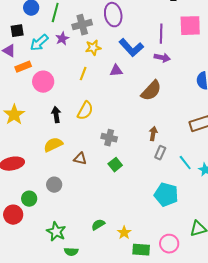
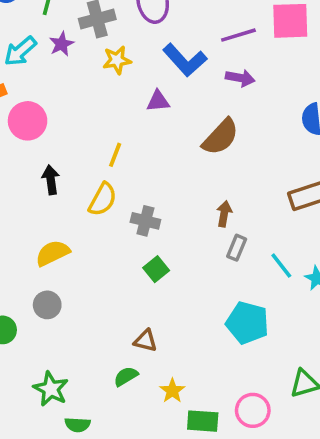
purple line: (161, 34) -> (238, 35), turned 72
yellow line: (83, 74) -> (115, 155), moved
yellow semicircle: (85, 111) -> (103, 199), moved
yellow semicircle: (53, 145) -> (53, 253), moved
brown triangle: (80, 159) -> (145, 341), moved

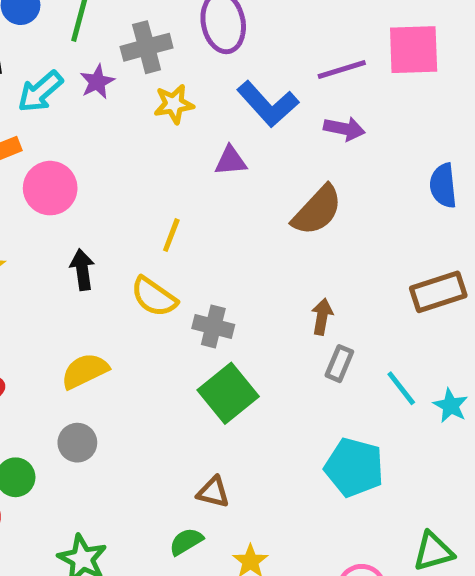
yellow semicircle: (103, 199) -> (154, 297), turned 96
green square: (156, 269) -> (228, 393), size x1.6

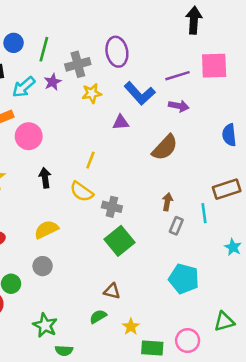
cyan line: (401, 388) -> (204, 213), moved, turned 30

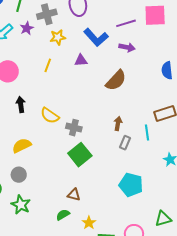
yellow line: (90, 160) -> (48, 65), moved
green star: (45, 325) -> (21, 205), moved

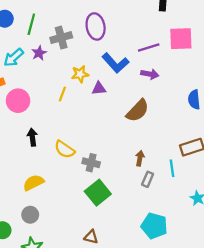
yellow star: (58, 37) -> (80, 74), moved

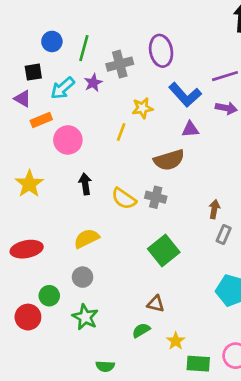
purple triangle: (99, 88) -> (190, 129), moved
brown semicircle: (138, 111) -> (169, 160), moved, turned 30
gray cross: (91, 163) -> (156, 197), moved

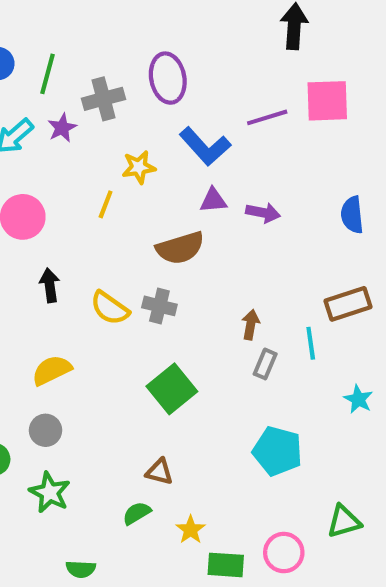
purple arrow: (226, 108) -> (263, 213), moved

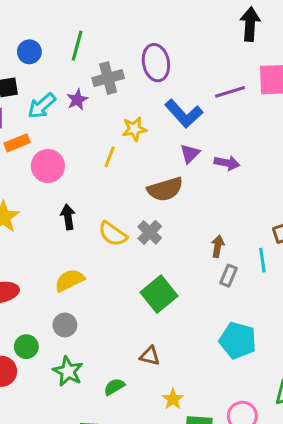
green line: (48, 74) -> (77, 46), moved
purple triangle: (213, 200) -> (190, 154), turned -40
gray cross: (159, 306) -> (150, 232), turned 30
green semicircle: (137, 513) -> (114, 387), moved

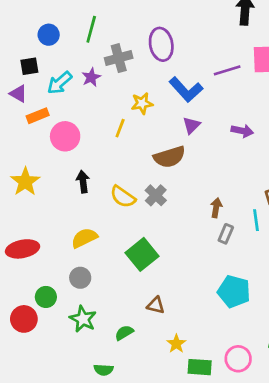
purple arrow: (227, 163) -> (242, 131), moved
green square: (159, 294) -> (142, 254), moved

